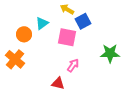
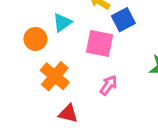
orange cross: (15, 59) -> (55, 76), moved
red triangle: (58, 83) -> (68, 114), moved

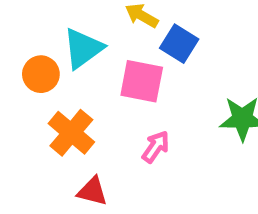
blue square: (123, 20) -> (179, 44), turned -30
cyan triangle: (62, 23) -> (83, 48), size x1.4

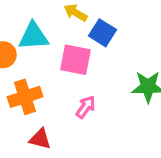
cyan triangle: (83, 48) -> (33, 36), turned 32
orange cross: (71, 133) -> (25, 97), turned 32

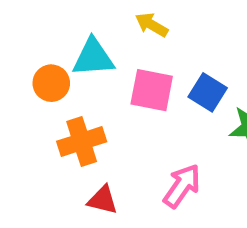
blue square: (102, 33) -> (208, 92), moved
pink arrow: (86, 107) -> (182, 186), moved, size x1.4

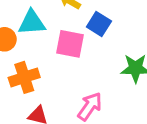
blue square: (208, 92) -> (99, 24), moved

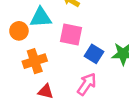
blue square: (99, 24) -> (94, 54), moved

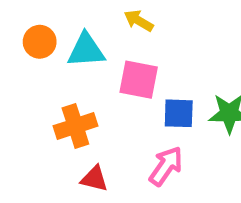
orange circle: (19, 31) -> (40, 42), moved
blue square: (94, 54) -> (179, 113), turned -30

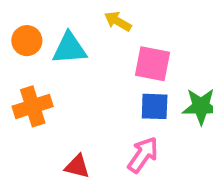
pink square: (139, 80) -> (153, 64), moved
orange cross: (75, 126) -> (33, 106), moved

